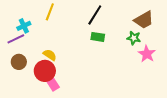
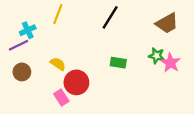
green rectangle: (98, 37) -> (118, 63), moved
green star: (134, 38) -> (157, 56), moved
red circle: (45, 71) -> (76, 82), moved

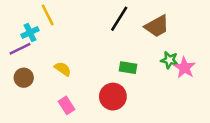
yellow line: (58, 14) -> (48, 15), moved, turned -48
brown trapezoid: (167, 23) -> (157, 26), moved
red circle: (76, 82) -> (113, 97), moved

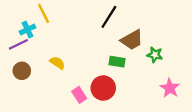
brown trapezoid: (157, 26) -> (132, 40), moved
pink star: (185, 68) -> (170, 88), moved
pink rectangle: (66, 105) -> (79, 95), moved

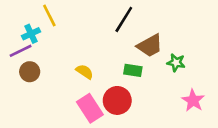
yellow semicircle: (57, 63) -> (85, 72), moved
brown circle: (22, 71) -> (30, 72), moved
pink rectangle: (79, 95) -> (90, 108), size x1.5

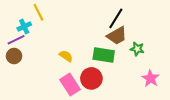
black line: (124, 19) -> (116, 18), moved
green rectangle: (133, 70) -> (104, 55), size x1.5
brown circle: (30, 72) -> (14, 56), moved

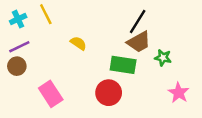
cyan cross: (24, 26) -> (18, 19), moved
yellow semicircle: (66, 56) -> (78, 43), moved
pink rectangle: (70, 85) -> (51, 94), moved

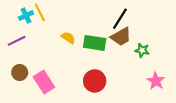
cyan cross: (18, 19) -> (26, 16), moved
green rectangle: (123, 65) -> (95, 43), moved
brown circle: (17, 66) -> (20, 73), moved

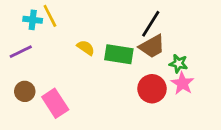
cyan cross: (26, 16) -> (33, 20), turned 32
red circle: (95, 81) -> (152, 89), moved
pink star: (156, 81) -> (182, 83), moved

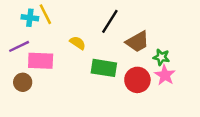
black line: (151, 24) -> (110, 21), moved
green rectangle: (119, 54) -> (104, 68), moved
pink rectangle: (55, 103) -> (41, 61), moved, turned -55

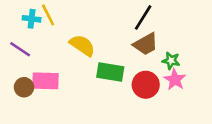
black line: (110, 21) -> (143, 17), moved
yellow semicircle: (78, 43) -> (82, 45), size x1.5
purple line: (19, 46) -> (20, 49), turned 60
pink rectangle: (41, 61) -> (46, 81), moved

